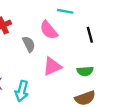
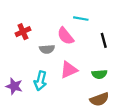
gray semicircle: (29, 44) -> (47, 49), turned 112
cyan arrow: (22, 91) -> (40, 81), moved

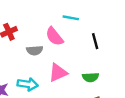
cyan arrow: (40, 81) -> (28, 84), turned -96

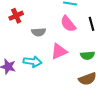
pink semicircle: (54, 36) -> (68, 24), moved

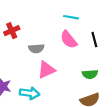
pink triangle: (59, 51) -> (46, 70), moved
cyan arrow: (32, 62) -> (30, 93), moved

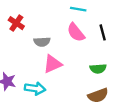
red cross: (12, 31) -> (16, 23), turned -32

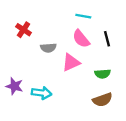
pink triangle: (53, 64) -> (71, 62), moved

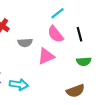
cyan line: (83, 16) -> (58, 13), turned -48
green semicircle: (103, 74) -> (84, 61), moved

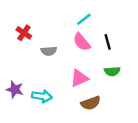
pink triangle: (46, 56) -> (79, 78), moved
brown semicircle: (75, 91) -> (91, 103), moved

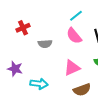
red cross: (24, 33) -> (23, 28), turned 32
purple star: (15, 89) -> (15, 69), moved

